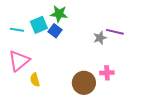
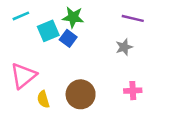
cyan line: (17, 30) -> (21, 16), moved, turned -32
purple line: (115, 32) -> (133, 18), moved
brown circle: (84, 83) -> (81, 94), moved

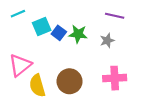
green star: (73, 17) -> (78, 34), moved
pink cross: (133, 91) -> (115, 78), size x1.5
yellow semicircle: (43, 99) -> (37, 86), size x1.5

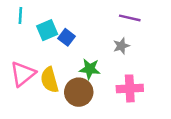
cyan line: (18, 14) -> (20, 15), turned -64
green star: (78, 34) -> (90, 69), moved
yellow semicircle: (37, 86) -> (50, 80), moved

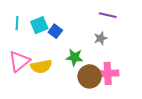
cyan line: (20, 15) -> (17, 23), moved
yellow semicircle: (50, 80) -> (41, 66), turned -85
brown circle: (79, 92) -> (90, 76), moved

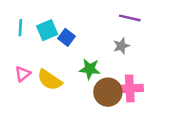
pink triangle: (19, 61) -> (23, 74), size x0.6
yellow semicircle: (41, 66) -> (50, 80), turned 45

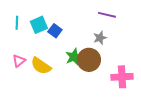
green star: (90, 69) -> (74, 57), turned -30
pink cross: (130, 88) -> (122, 77), moved
brown circle: (108, 92) -> (89, 60), moved

